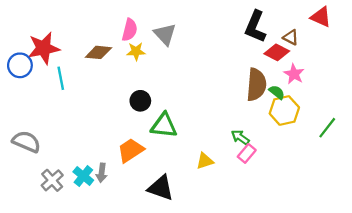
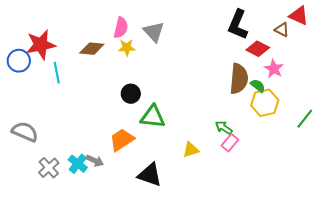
brown triangle: (291, 37) -> (282, 30), moved
gray arrow: (102, 173) -> (95, 161), turned -72

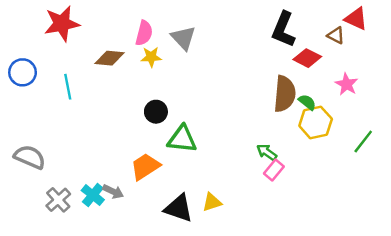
red star: (41, 45) -> (62, 24), moved
pink star: (274, 69) -> (347, 84), moved
yellow triangle: (191, 150) -> (212, 202), moved

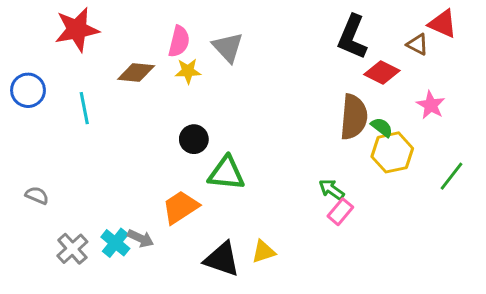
gray semicircle: (30, 157) -> (37, 195), size x0.6

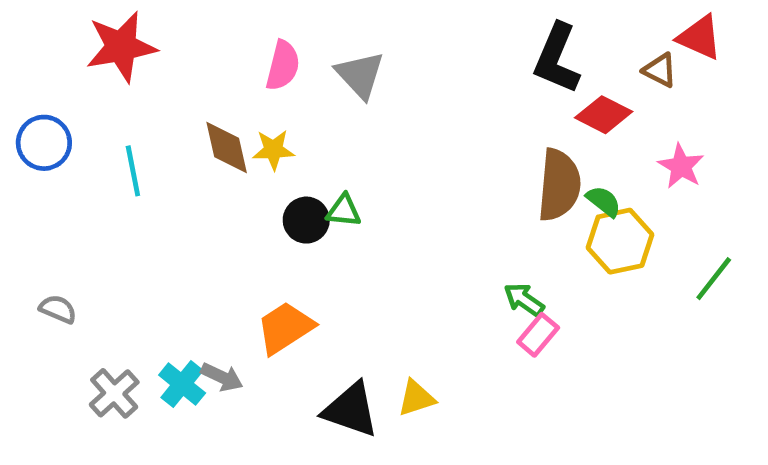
yellow star: (188, 71) -> (273, 150), moved
brown diamond: (136, 73) -> (227, 147), moved, turned 72
green triangle: (226, 173) -> (344, 211), moved, size x0.6

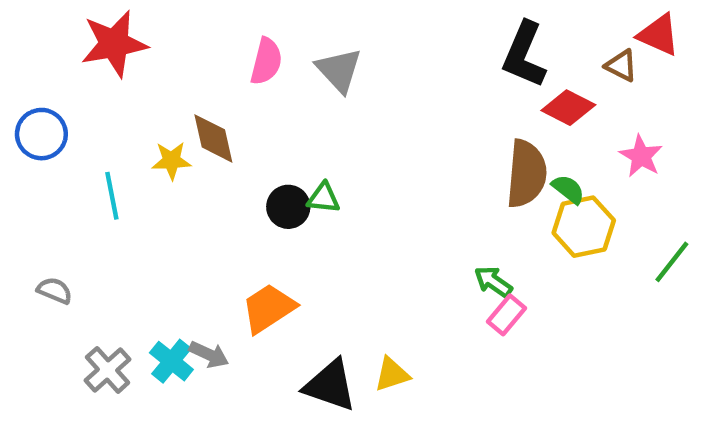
yellow star: (273, 150) -> (171, 160), moved
cyan line: (133, 171) -> (112, 196), moved

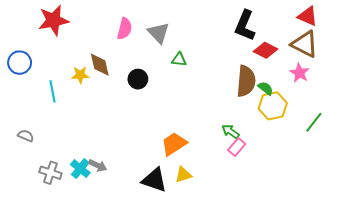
brown triangle: (621, 66) -> (305, 44), moved, size x1.8
green triangle: (324, 198) -> (179, 59), moved
black circle: (288, 207) -> (138, 79), moved
orange trapezoid: (268, 308) -> (174, 144), moved
gray cross: (108, 370) -> (50, 173), turned -30

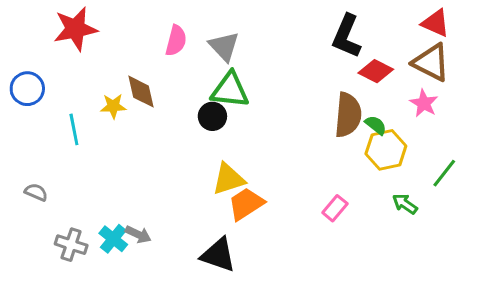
green triangle: (179, 59) -> (230, 90), moved, size x1.8
black circle: (138, 79) -> (212, 116), moved
green arrow: (231, 132) -> (405, 204), moved
yellow triangle: (183, 175) -> (228, 179), moved, size x1.4

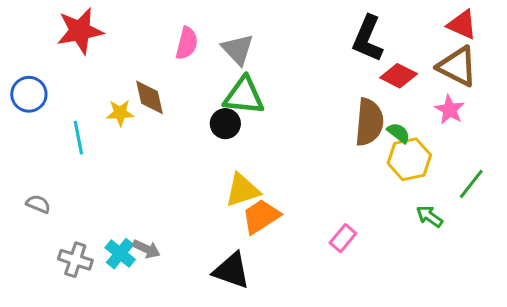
pink rectangle: (335, 208) -> (343, 238), moved

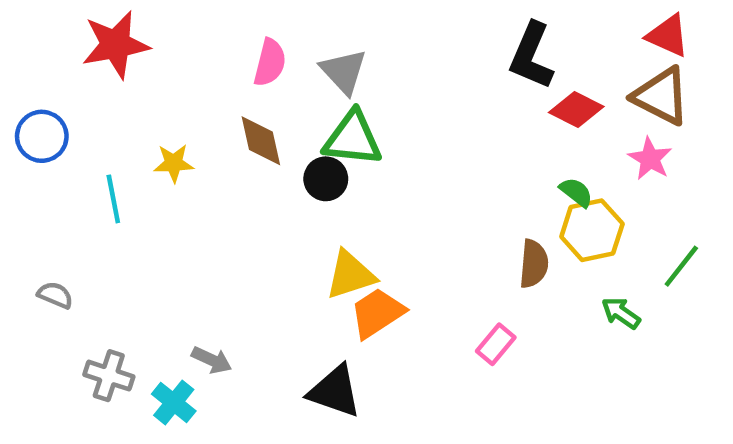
brown diamond: (150, 97) -> (261, 141), moved
brown semicircle: (369, 122) -> (534, 264), moved, size x0.7
cyan cross: (120, 254) -> (174, 402), moved

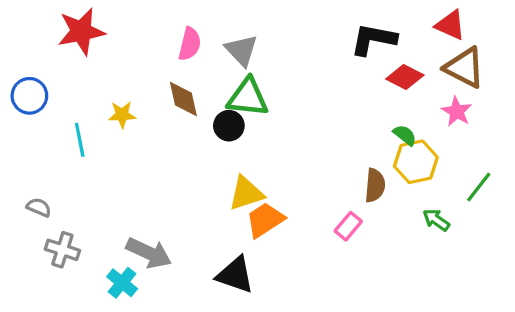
red triangle: (668, 36) -> (450, 25), moved
black L-shape: (532, 56) -> (373, 39), turned 78
pink rectangle: (496, 344) -> (348, 226), moved
gray arrow: (212, 360) -> (149, 253), size x1.6
gray cross: (109, 376) -> (62, 250), moved

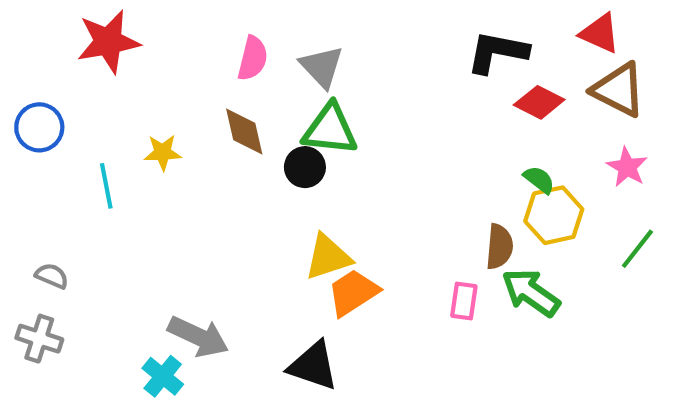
pink star: (457, 112) -> (627, 167), moved
green arrow: (436, 220) -> (531, 293), moved, size x1.6
pink rectangle: (348, 226) -> (464, 301), turned -32
gray cross: (62, 250) -> (39, 339), moved

